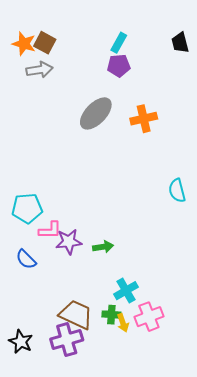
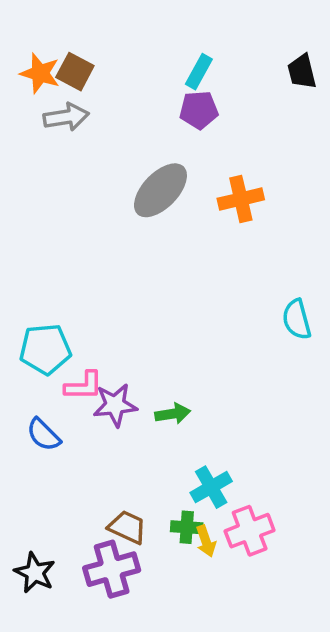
brown trapezoid: (76, 315) -> (127, 527), size x0.7

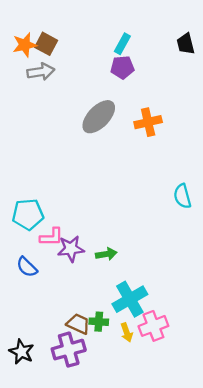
orange star: (40, 73) -> (25, 45), turned -30
cyan cross: (211, 487) -> (130, 299), size x1.4
green cross: (187, 527) -> (99, 322), moved

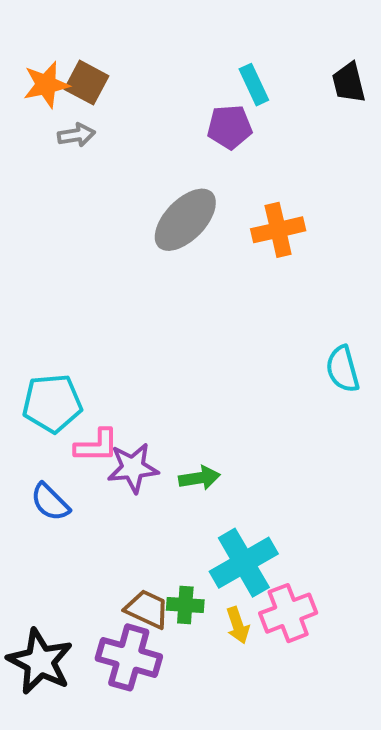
cyan rectangle: (122, 44) -> (254, 85), moved, turned -54
gray arrow: (41, 72) -> (76, 135), size x0.7
purple cross: (69, 350) -> (129, 657), turned 32
black star: (21, 352) -> (40, 661), size x1.4

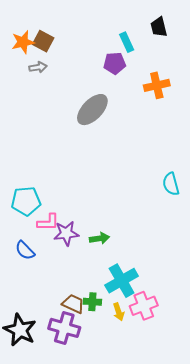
black trapezoid: (349, 83) -> (159, 27), moved
orange cross: (278, 230) -> (157, 85), moved

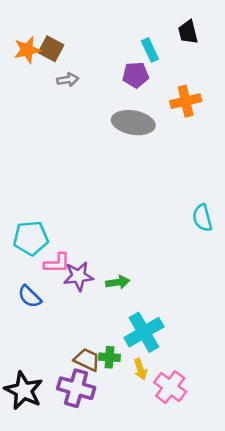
gray arrow: (38, 67) -> (68, 80), moved
gray ellipse: (92, 110) -> (133, 123), moved, turned 56
pink cross: (144, 306) -> (170, 387), moved, turned -32

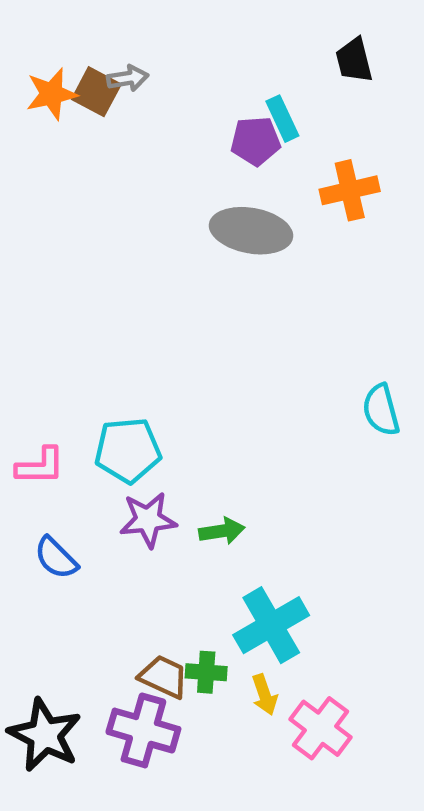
cyan rectangle: (150, 50) -> (282, 119), moved
gray arrow: (68, 80) -> (128, 78), moved
cyan pentagon: (31, 238) -> (128, 450), moved
pink L-shape: (57, 263) -> (40, 466), moved

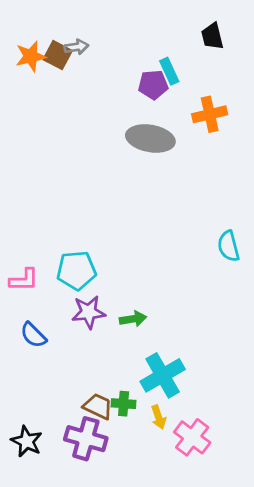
black star: (45, 735) -> (27, 441), size x0.7

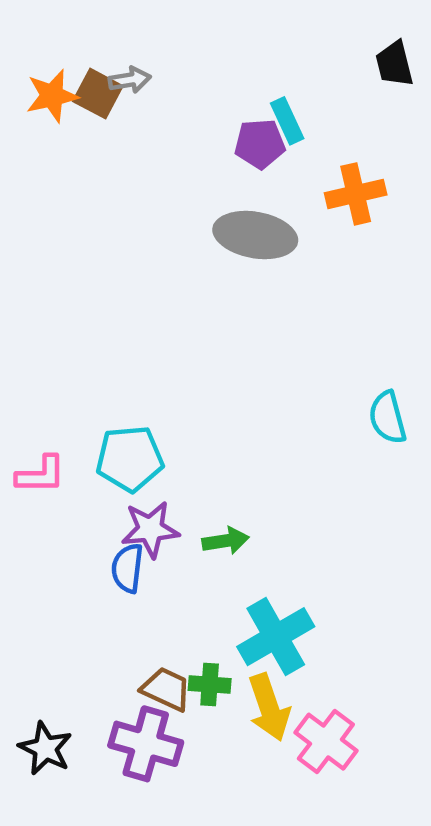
black trapezoid: (212, 36) -> (394, 64), moved
blue semicircle: (33, 335) -> (127, 568), moved, turned 52
yellow arrow: (159, 417) -> (269, 707), size x1.6

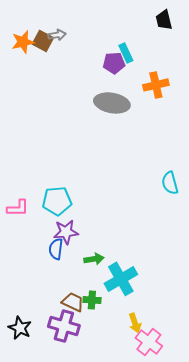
black trapezoid: (394, 64) -> (164, 20), moved
green arrow: (226, 541) -> (94, 259), moved
yellow arrow: (269, 707) -> (135, 323), moved, size x0.7
pink cross: (326, 742) -> (149, 342), moved

